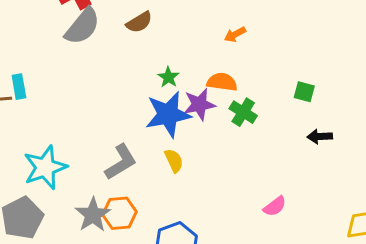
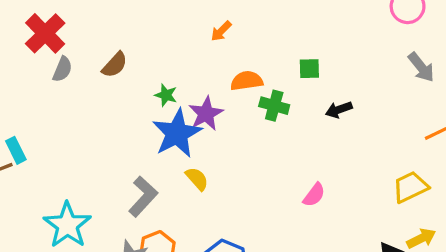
brown semicircle: (139, 22) -> (115, 65), moved
gray semicircle: (82, 26) -> (62, 69), size x0.6
orange semicircle: (222, 82) -> (247, 81), moved
green cross: (243, 112) -> (274, 106), moved

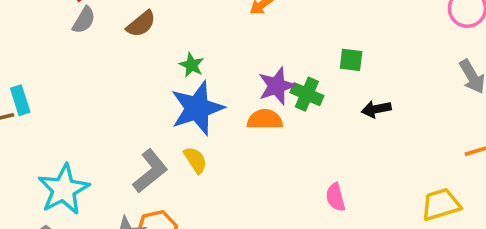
orange semicircle: (247, 81) -> (265, 120), moved
purple star: (206, 114) -> (277, 86), moved
yellow semicircle: (197, 179) -> (195, 160), moved
pink semicircle: (314, 195) -> (336, 197), turned 120

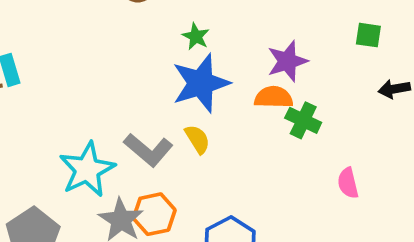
green cross: (307, 94) -> (303, 120), moved
gray L-shape: (150, 171) -> (148, 150), turned 78
cyan star: (64, 189) -> (87, 169), moved

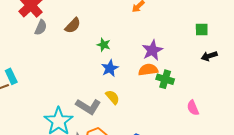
green square: (368, 35) -> (202, 30), moved
blue star: (201, 83) -> (110, 68), size x0.6

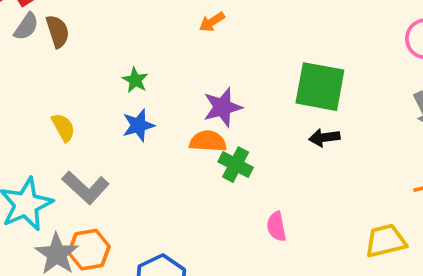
brown semicircle: (73, 26) -> (58, 31), moved, turned -72
green square: (202, 30) -> (320, 87), size x2.0
yellow semicircle: (113, 97) -> (63, 127), moved

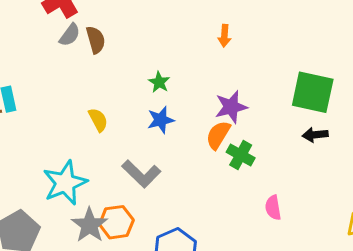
orange arrow: (212, 22) -> (224, 36), turned -55
orange semicircle: (208, 141) -> (218, 135), turned -64
gray L-shape: (86, 188) -> (141, 174), moved

